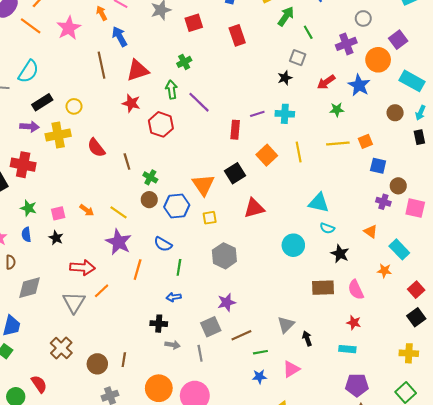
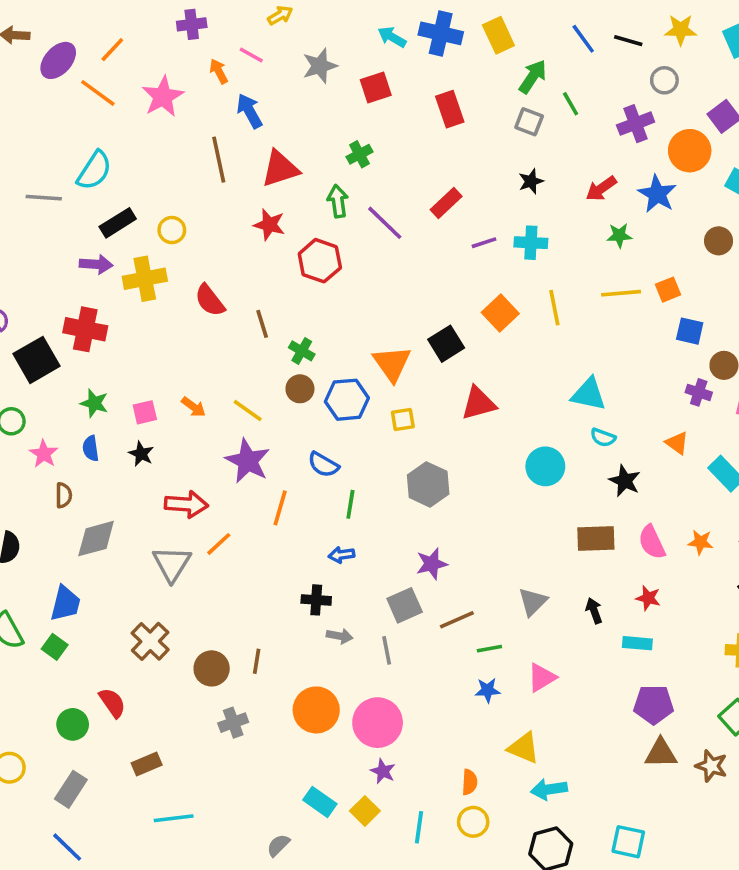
gray square: (298, 58) -> (529, 122), moved
red rectangle: (235, 130) -> (446, 203), moved, turned 42
orange star: (384, 271) -> (700, 542), moved
black arrow: (307, 338) -> (594, 611), moved

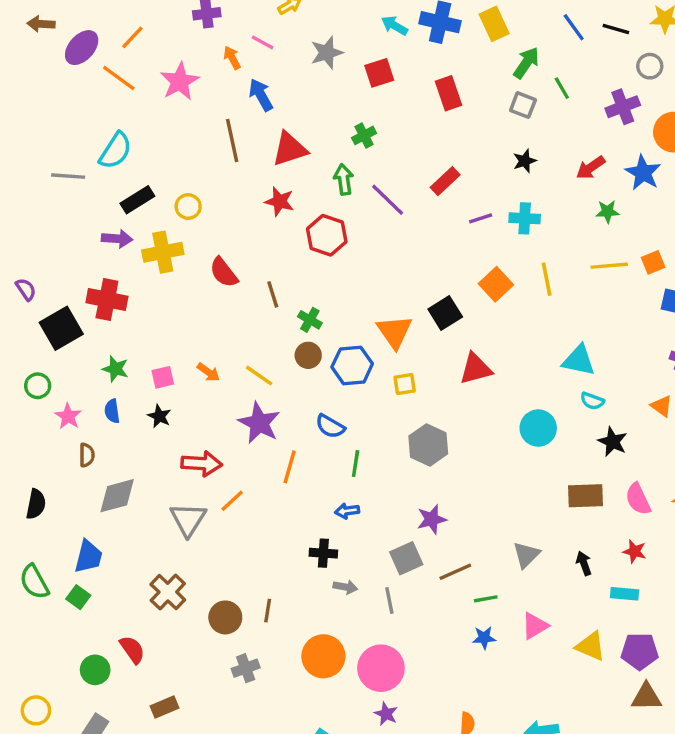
yellow triangle: (524, 748) -> (591, 646), moved

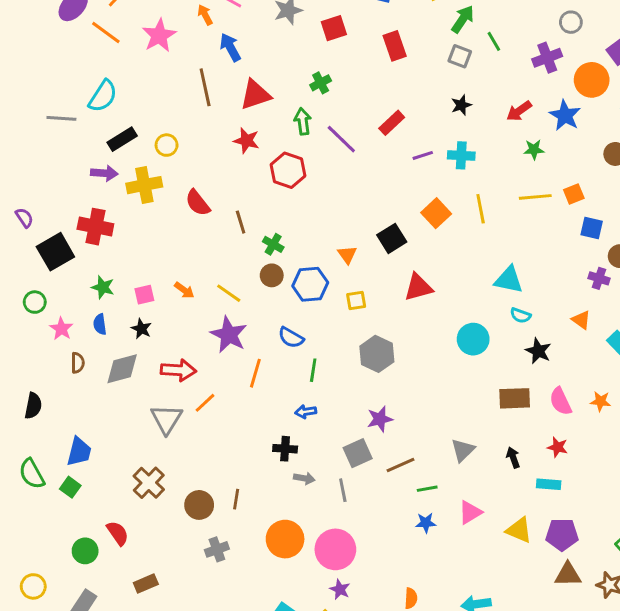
orange triangle: (394, 332) -> (347, 255), size x0.6
gray diamond: (117, 496) -> (122, 369), moved

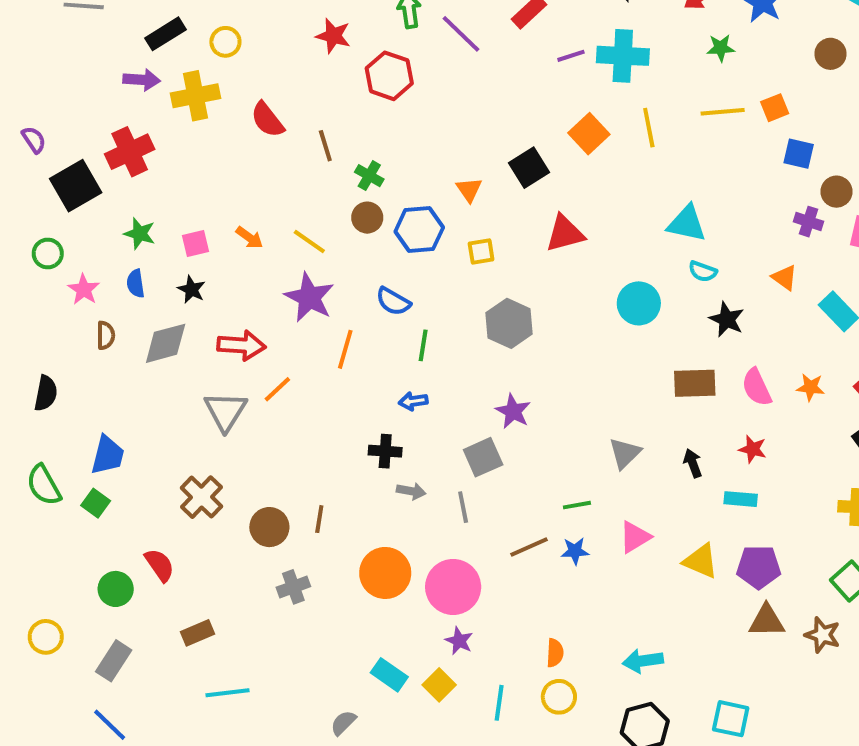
cyan cross: (461, 155) -> (623, 56), size x1.4
red cross: (95, 227) -> (130, 152), turned -36
purple star: (380, 419) -> (513, 411), turned -30
brown line: (401, 465) -> (529, 547), moved

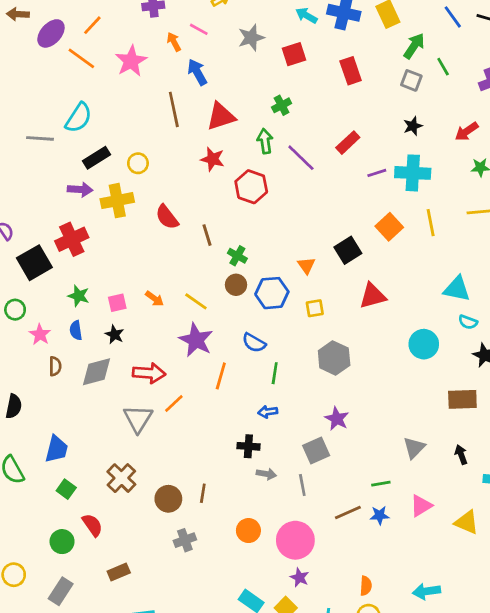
green square: (96, 503) -> (66, 489), moved
orange circle: (385, 573) -> (248, 531), size x0.7

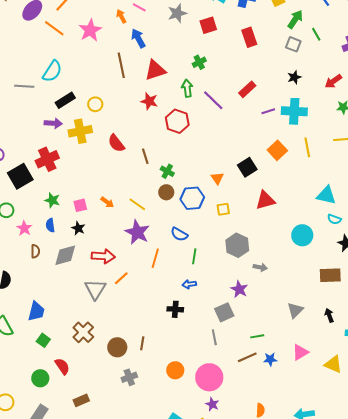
gray arrow: (266, 474) -> (260, 267), moved
green line: (381, 484) -> (257, 336), moved

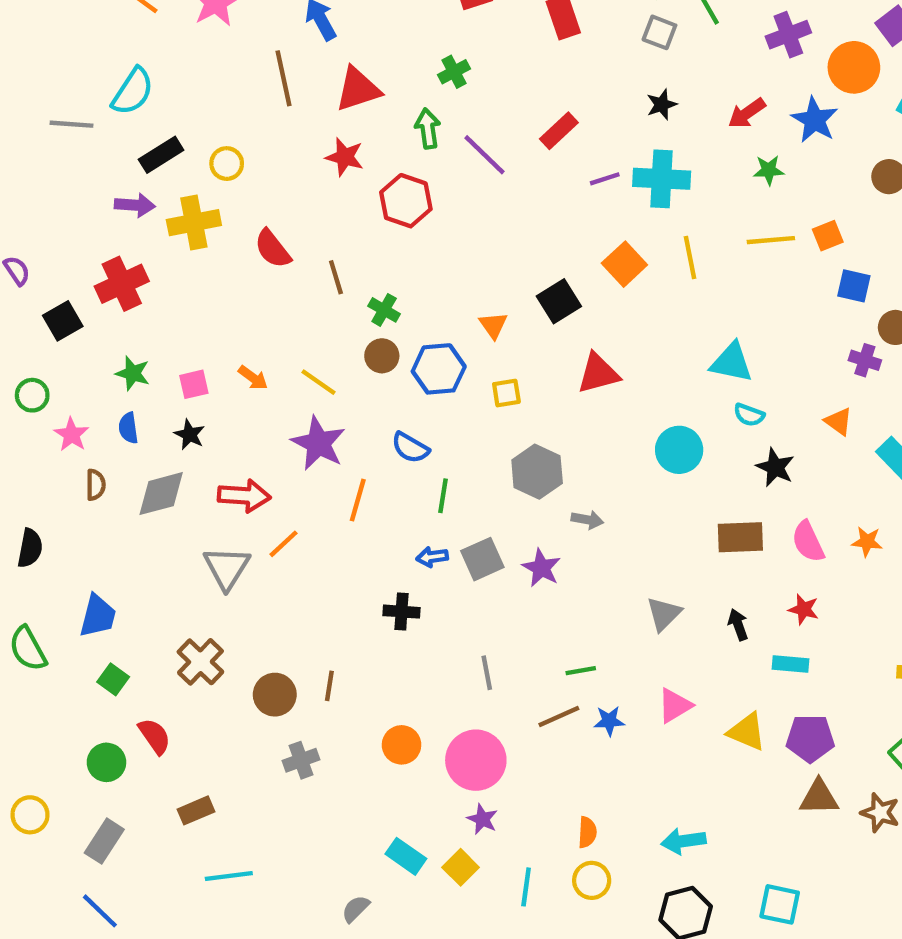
black square: (20, 176) -> (63, 321), size x0.7
gray square: (224, 312) -> (482, 559), moved

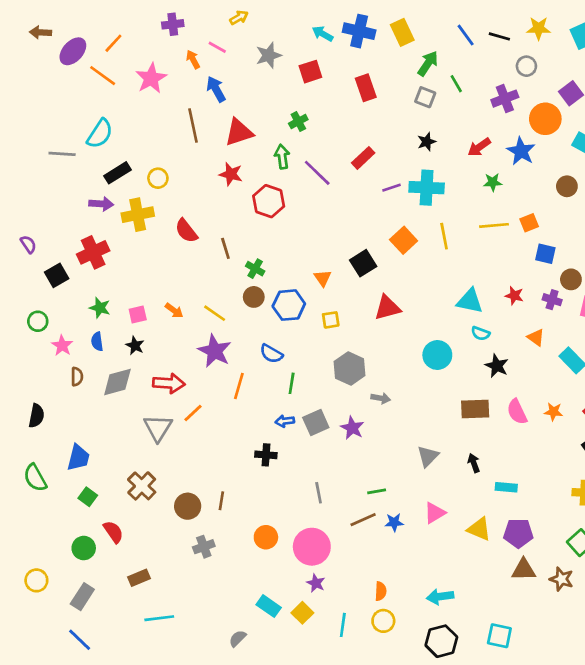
red star: (804, 609) -> (514, 296), moved

